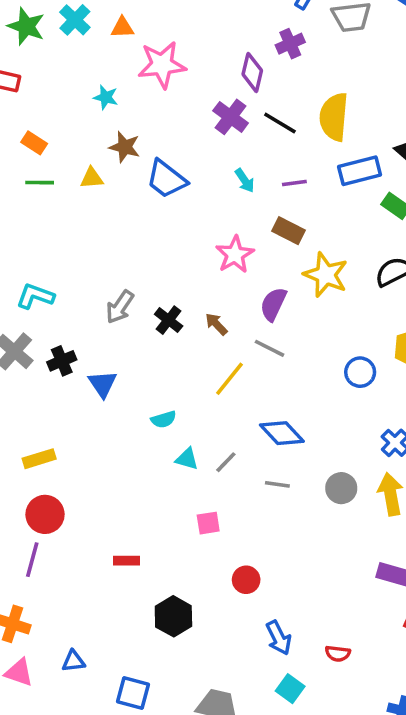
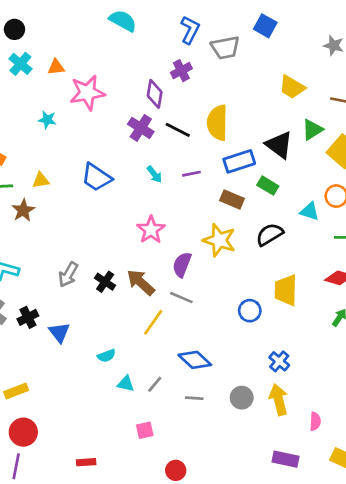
brown star: (125, 147) -> (23, 210), moved, turned 30
brown rectangle: (289, 231) -> (232, 199), moved
brown arrow: (216, 324) -> (141, 282), size x1.6

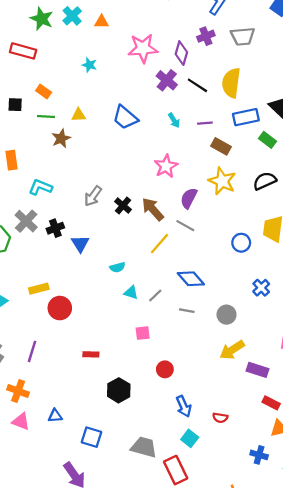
gray trapezoid: (225, 48) -> (243, 36), moved
pink star: (87, 93) -> (143, 48), moved
brown rectangle: (232, 199) -> (221, 146), moved
yellow arrow: (279, 400) -> (232, 350), moved, turned -115
red circle: (23, 432) -> (60, 308), moved

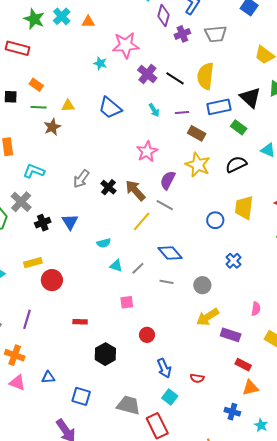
purple diamond: (181, 53) -> (163, 16), moved
cyan star: (89, 65) -> (100, 63), moved
black cross: (55, 228) -> (43, 223), moved

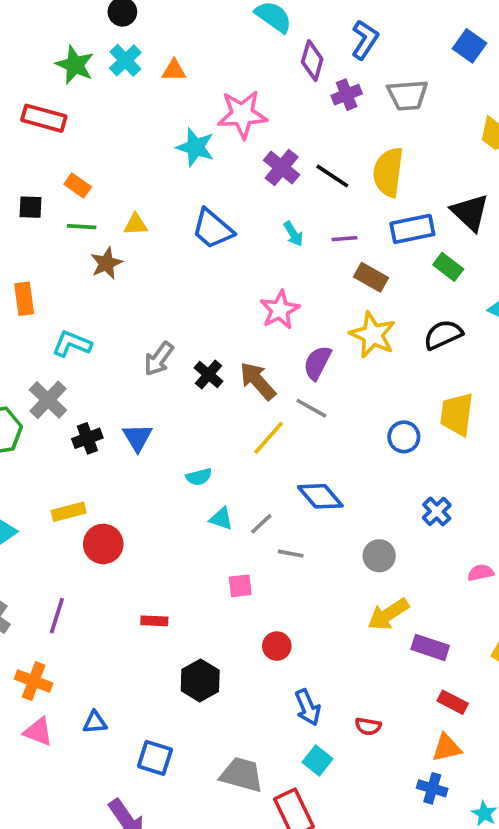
cyan star: (100, 63) -> (195, 147), size x1.5
gray line: (167, 282) -> (291, 554), moved
pink semicircle: (256, 309) -> (481, 573), moved, turned -112
orange triangle: (250, 388) -> (447, 748), moved

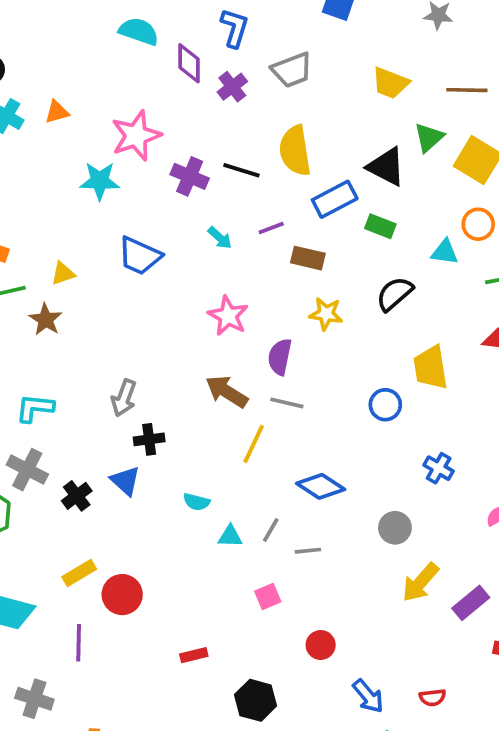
yellow star: (373, 335) -> (326, 314), size x0.7
black cross: (208, 375) -> (149, 439), moved, turned -32
cyan semicircle: (199, 477) -> (197, 502), turned 45
purple line: (57, 616) -> (79, 643), moved
purple rectangle: (430, 647) -> (471, 603), turned -42

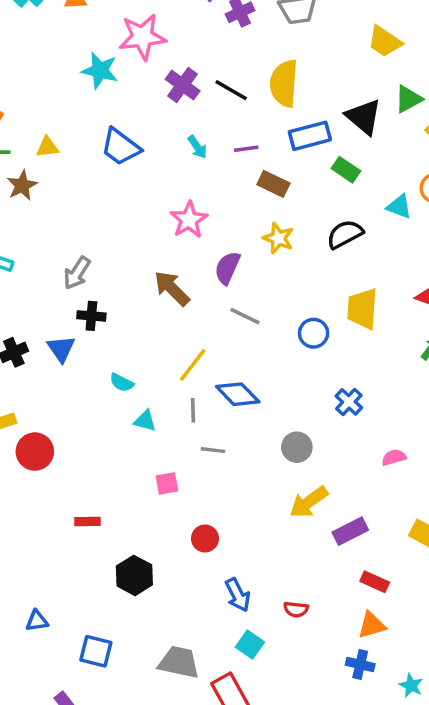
gray line: (287, 403) -> (245, 316), moved
yellow line: (254, 444) -> (193, 365), moved
gray line: (271, 530) -> (193, 410), moved, turned -45

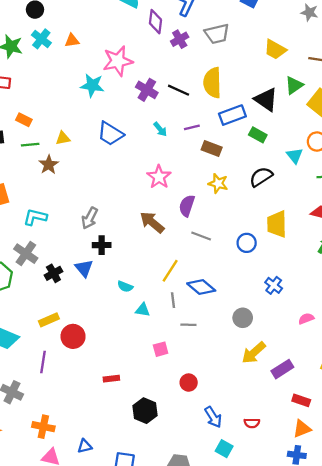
cyan triangle: (399, 207) -> (295, 156), turned 36

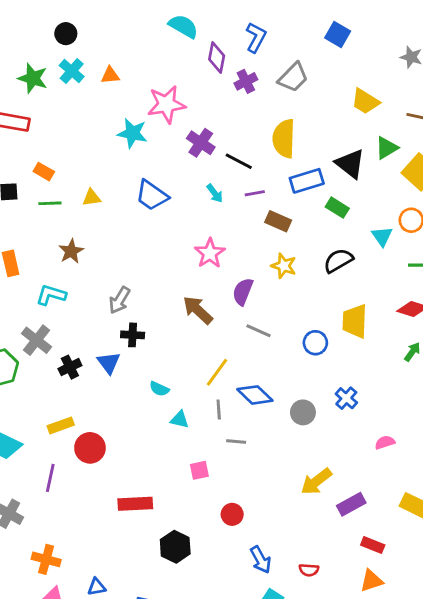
gray trapezoid: (217, 34) -> (293, 77), turned -35
black line: (179, 90) -> (239, 161), moved
brown star: (49, 165) -> (71, 251), moved
gray circle: (243, 318) -> (303, 412), moved
red rectangle: (111, 379) -> (135, 504), size x1.6

